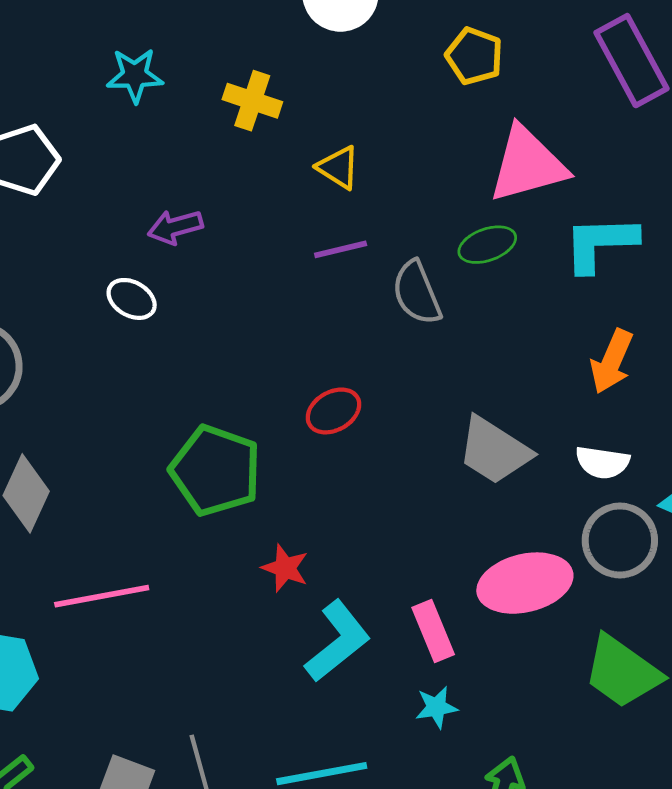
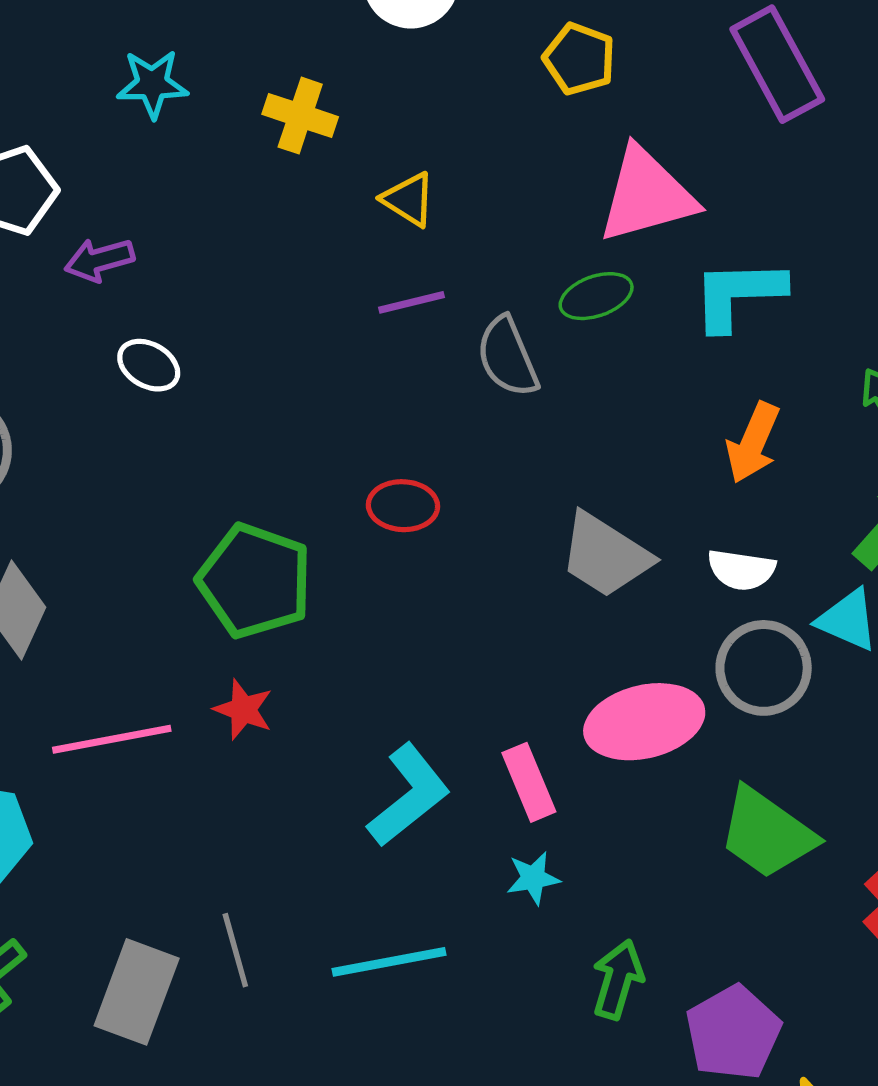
purple arrow: (175, 227) -> (99, 260), moved
red ellipse: (333, 411) -> (403, 506), turned 32
red star: (285, 568) -> (243, 710), moved

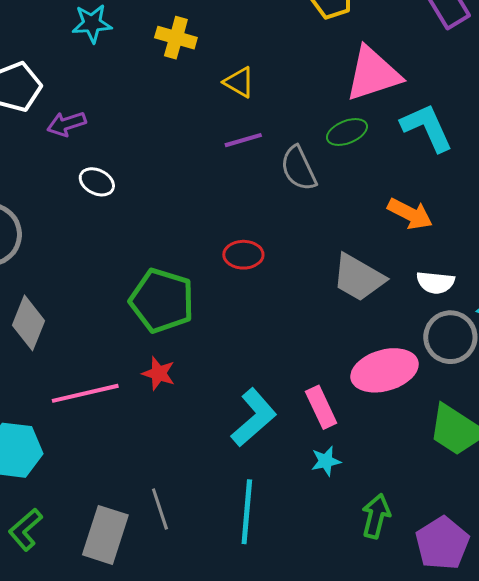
cyan L-shape: (738, 294) -> (427, 127), turned 70
orange arrow: (753, 443) -> (410, 214), moved, turned -84
cyan line: (389, 962) -> (247, 512), turned -72

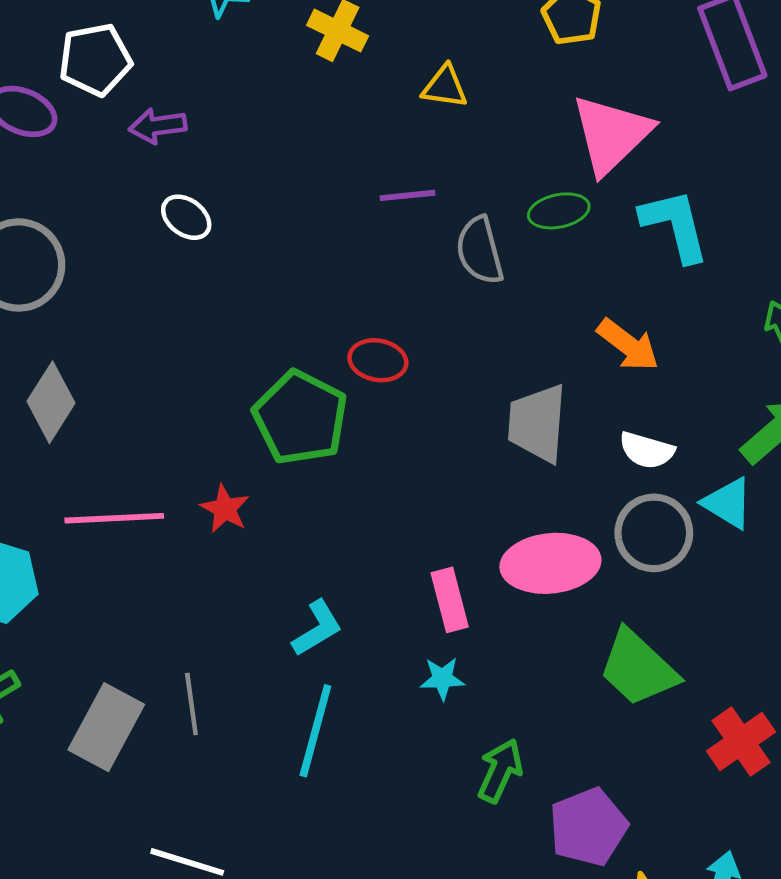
pink triangle: (373, 74) -> (611, 134), turned -36
yellow triangle: (239, 82) -> (445, 87), moved, turned -32
gray trapezoid: (359, 278) -> (537, 423), turned 54
green pentagon: (162, 301) -> (300, 418), moved
cyan L-shape: (254, 418) -> (317, 628), moved, size x0.7

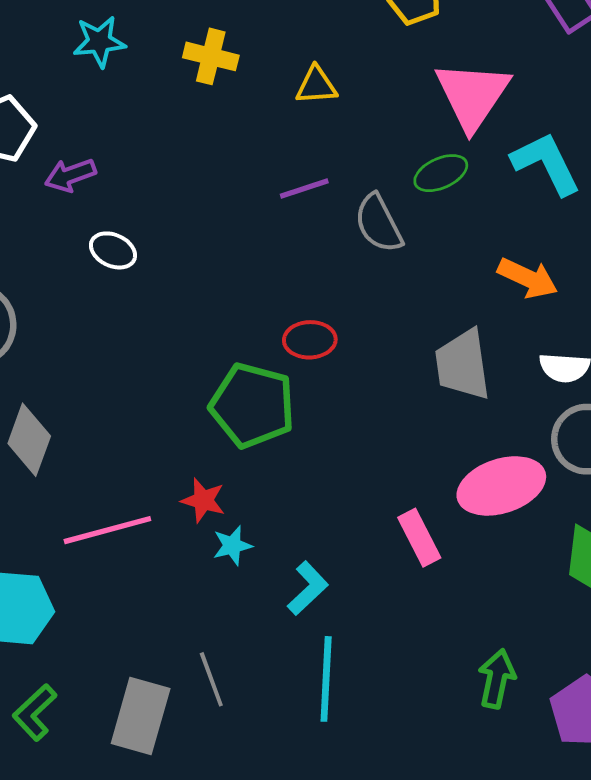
cyan star: (442, 679) -> (232, 546), moved

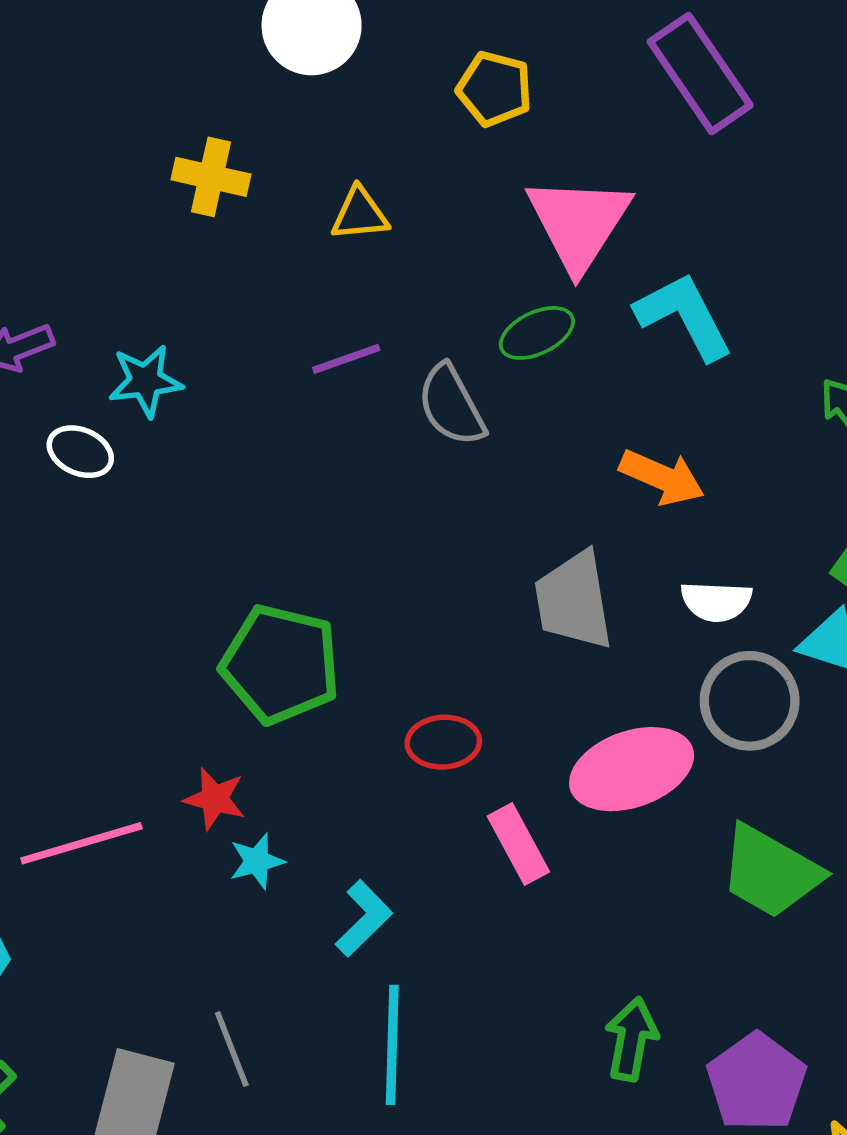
cyan star: (99, 42) -> (145, 381), moved
red ellipse: (310, 340) -> (443, 742), moved

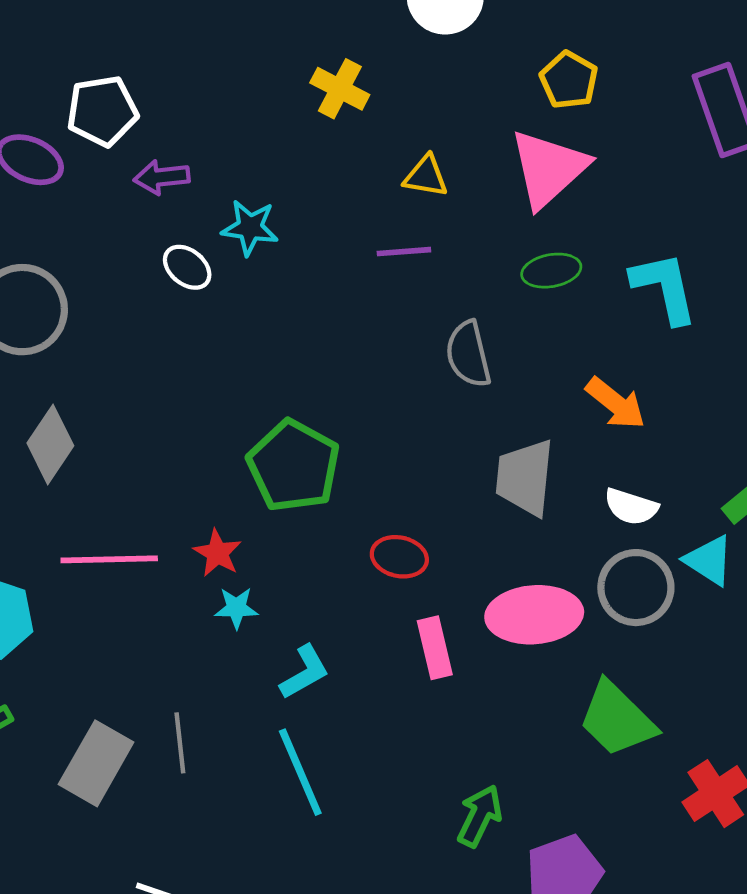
yellow triangle: (360, 214) -> (426, 176), moved
pink triangle: (579, 223) -> (549, 168), moved
gray semicircle: (451, 405) -> (468, 354), moved
cyan line: (392, 1045) -> (300, 772), turned -40

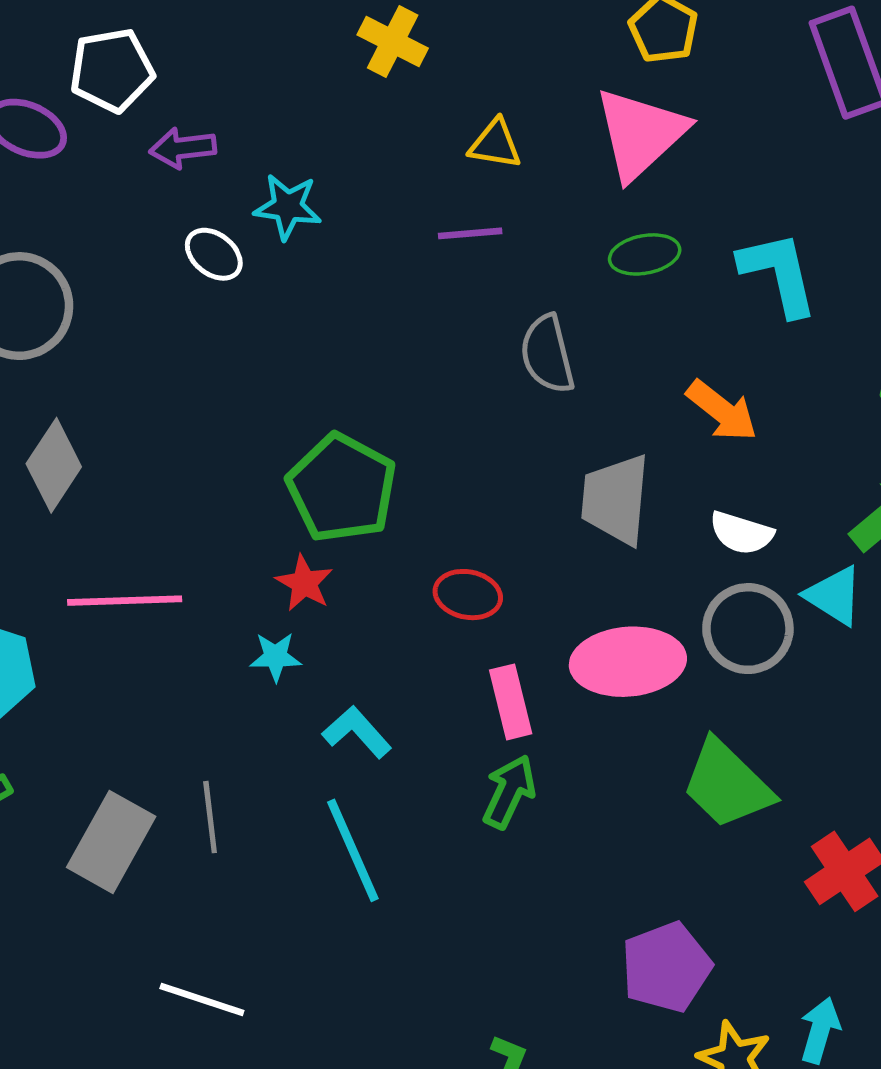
red star: (217, 553) -> (304, 583), moved
cyan L-shape: (305, 672) -> (357, 732), turned -102
green arrow: (480, 816) -> (509, 792), moved

